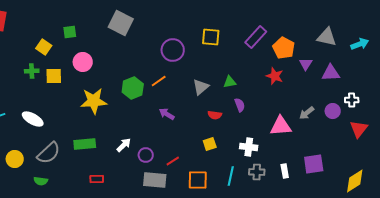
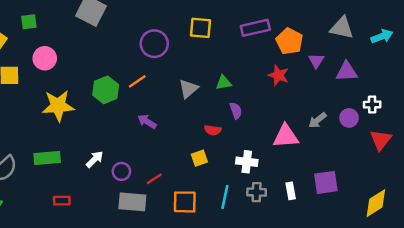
purple rectangle: (256, 37) -> (255, 28), turned 35
red semicircle: (215, 115) -> (213, 130), moved

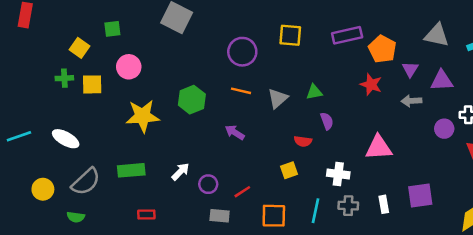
orange line: (137, 81) -> (241, 91), moved, turned 48
gray arrow: (317, 120) -> (411, 101), moved, turned 36
gray rectangle: (132, 202) -> (220, 216), size x0.7

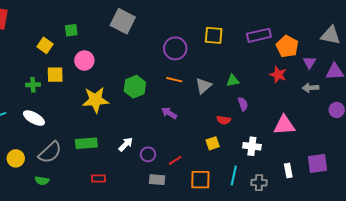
green cross: (64, 78) -> (33, 85), moved
gray cross: (348, 206) -> (259, 183), moved

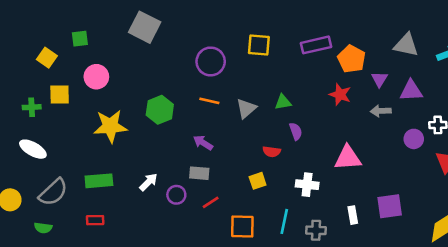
red rectangle: (99, 179) -> (95, 220), moved
gray rectangle: (157, 180) -> (199, 173), moved

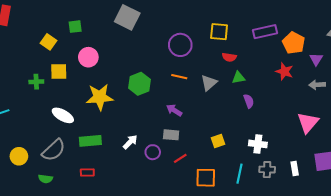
white ellipse: (33, 149) -> (63, 115), moved
red semicircle: (272, 152) -> (229, 57), moved
pink triangle: (348, 158) -> (308, 123), moved, turned -45
gray cross: (316, 230) -> (267, 170), moved

